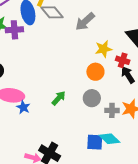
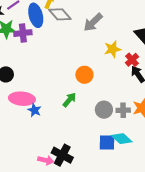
red cross: (123, 60) -> (132, 60), turned 32
orange circle: (95, 72) -> (84, 75), moved
gray circle: (92, 98) -> (104, 110), moved

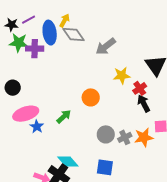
pink ellipse: (22, 99) -> (26, 114), turned -30
green arrow: (69, 100) -> (64, 117), moved
gray cross: (123, 110) -> (125, 137), turned -32
cyan diamond: (122, 139) -> (68, 162), moved

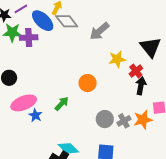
blue ellipse: (50, 33) -> (43, 21), turned -35
black arrow: (144, 103) -> (141, 86), turned 42

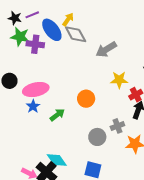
pink ellipse: (24, 103) -> (36, 90), moved
blue star: (35, 115) -> (33, 106), moved
gray cross: (124, 121) -> (117, 126), moved

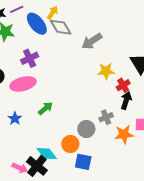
purple cross: (35, 44) -> (30, 58), moved, turned -30
orange circle: (86, 99) -> (70, 144), moved
blue star: (33, 106) -> (15, 118), moved

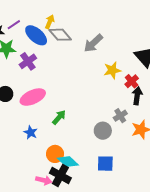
purple cross: (30, 58) -> (28, 61), moved
orange circle: (70, 144) -> (55, 154), moved

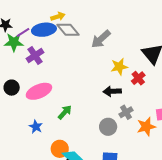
yellow arrow: (50, 22) -> (58, 17), turned 48
purple line: (14, 25) -> (23, 32), moved
blue ellipse: (36, 35) -> (44, 30), turned -50
black arrow: (137, 96) -> (112, 91), moved, turned -102

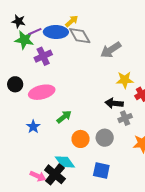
yellow arrow: (58, 17) -> (72, 21), turned -32
gray cross: (126, 112) -> (125, 118), moved
orange circle: (60, 149) -> (81, 139), moved

